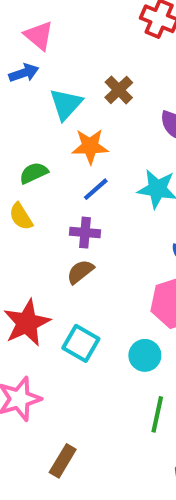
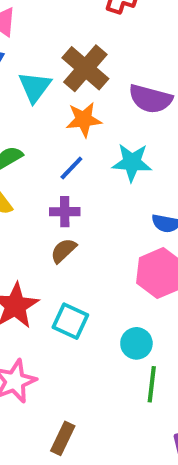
brown cross: (119, 90) -> (85, 68), size x1.6
orange star: (90, 146) -> (84, 120), moved
cyan circle: (145, 355) -> (136, 343), moved

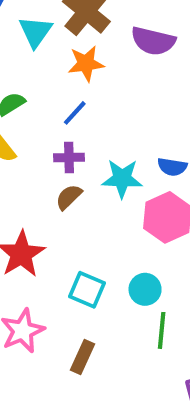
cyan star: (132, 162) -> (122, 179), moved
cyan square: (70, 321) -> (87, 290), moved
brown rectangle: (63, 438) -> (83, 357), moved

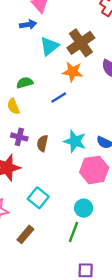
purple cross: (69, 157) -> (19, 137), moved
brown semicircle: (69, 197) -> (42, 143), turned -49
cyan circle: (145, 289) -> (84, 208), moved

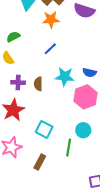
blue line: (59, 98) -> (50, 49), moved
green line: (73, 232) -> (69, 147), moved

